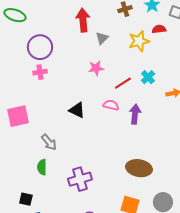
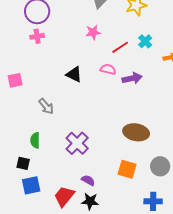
purple arrow: (135, 114) -> (132, 78), turned 72
pink square: (18, 116) -> (15, 80), size x0.7
green semicircle: (42, 167) -> (35, 140), moved
purple cross: (80, 179) -> (77, 143), turned -30

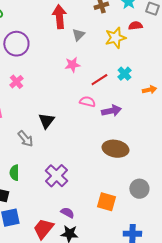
pink cross: (37, 36) -> (16, 82), moved, turned -32
black triangle: (74, 74) -> (46, 121), moved, turned 42
brown ellipse: (136, 132) -> (115, 149), moved
gray circle: (160, 166) -> (139, 189), moved

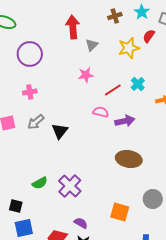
red semicircle: (135, 26) -> (149, 36), turned -48
pink cross: (16, 82) -> (30, 92), turned 32
gray arrow: (25, 139) -> (36, 122), moved, turned 90
green semicircle: (14, 173) -> (40, 183), moved, turned -119

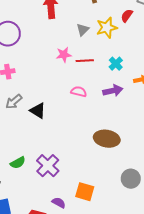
gray triangle: (92, 45) -> (83, 30), moved
red line: (113, 90) -> (85, 61), moved, turned 30
purple arrow: (125, 121) -> (113, 91), moved
black triangle: (60, 131) -> (38, 111), turned -36
orange square: (120, 212) -> (85, 192), moved

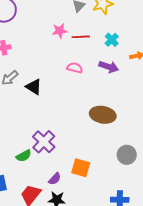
purple arrow: (113, 91) -> (109, 67), turned 30
green semicircle: (18, 163) -> (24, 156), moved
purple semicircle: (59, 203) -> (55, 179), turned 104

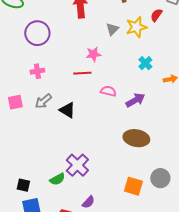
red line: (81, 37) -> (82, 73), moved
purple arrow: (109, 67) -> (135, 100), moved, turned -48
orange square: (81, 168) -> (133, 186), moved

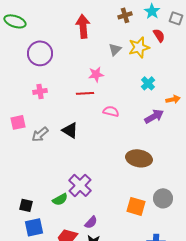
red semicircle: (156, 15) -> (159, 35), turned 112
purple arrow: (135, 100) -> (154, 116), moved
gray arrow: (43, 101) -> (40, 134), moved

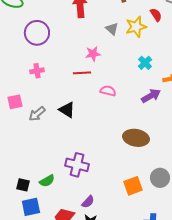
gray triangle: (115, 49) -> (112, 29), turned -32
purple cross: (80, 185) -> (77, 165), turned -30
green semicircle: (60, 199) -> (47, 181), moved
orange square: (136, 206) -> (133, 186), turned -36

